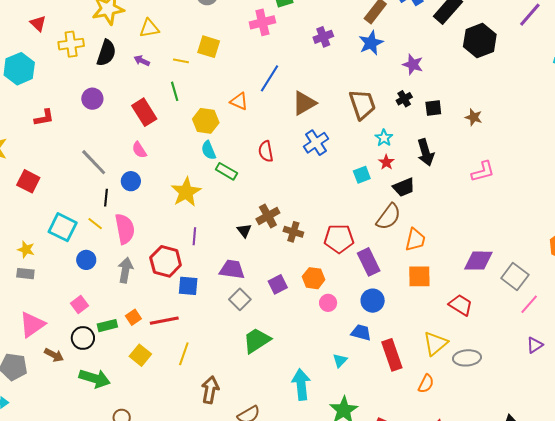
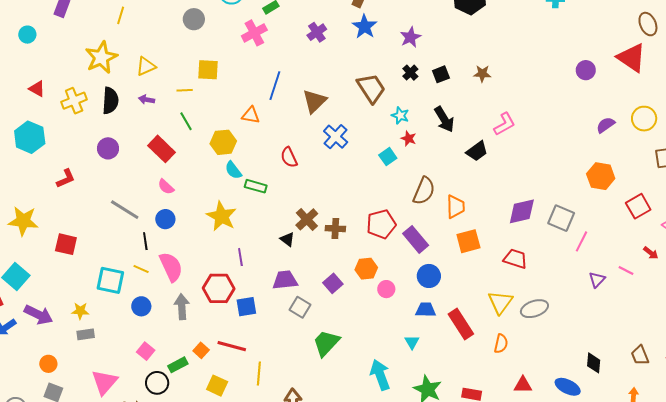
purple star: (413, 65) -> (410, 37), turned -30
black trapezoid: (404, 187) -> (477, 151), moved
red line: (164, 321) -> (232, 346), turned 40

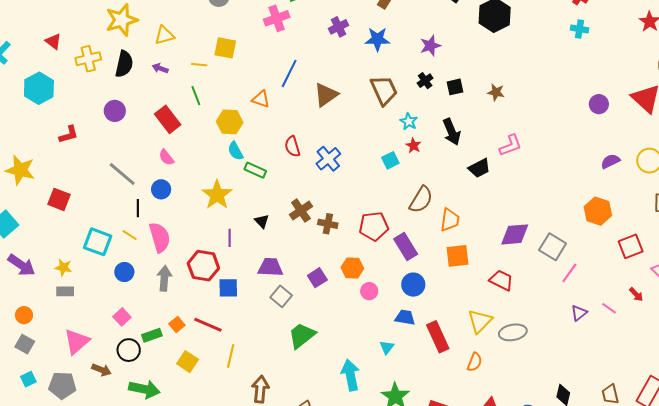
blue star: (365, 27) -> (377, 39), moved, turned 30
blue cross: (336, 137) -> (328, 159), moved
black triangle: (287, 239) -> (262, 221), moved

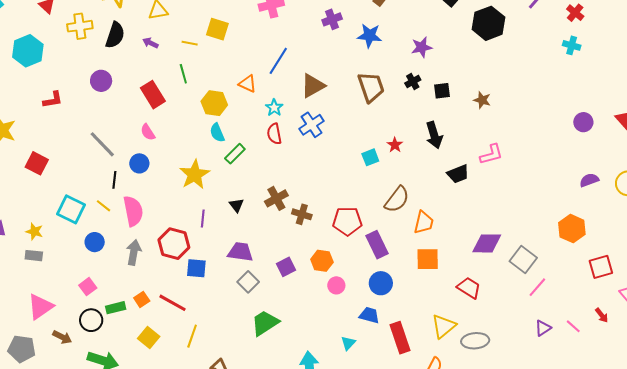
cyan star: (409, 121) -> (274, 108), moved
blue cross: (328, 159) -> (312, 125), moved
green rectangle: (255, 170) -> (235, 154), turned -75

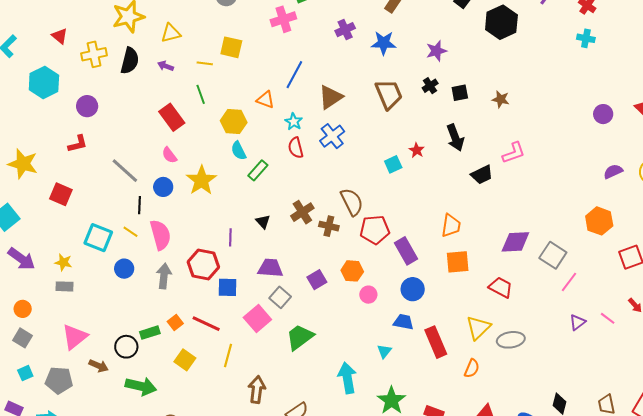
purple circle: (101, 81) -> (87, 106), moved
red L-shape: (53, 100) -> (78, 144), moved
yellow star: (194, 174) -> (201, 180), moved
brown semicircle: (397, 199) -> (352, 202), moved, turned -60
pink square: (88, 287) -> (257, 319), moved, size x1.5

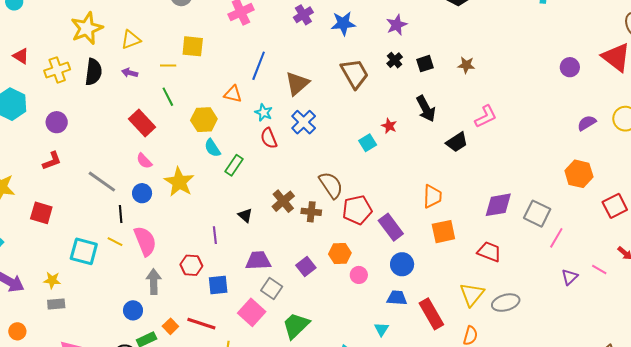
red hexagon: (203, 264) -> (191, 265), size x0.7
blue circle: (124, 269) -> (133, 310), moved

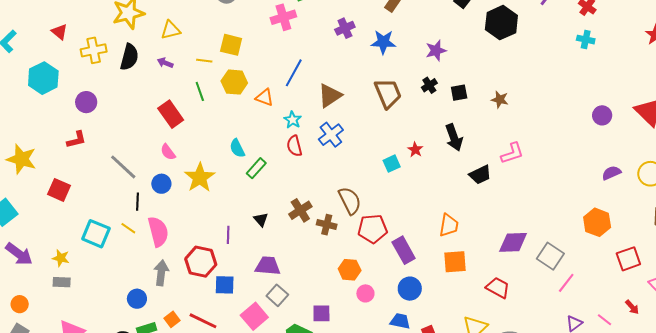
yellow hexagon: (204, 120) -> (234, 82), moved
red hexagon: (191, 265) -> (201, 262), size x1.4
purple square: (306, 266) -> (321, 313), moved, turned 30

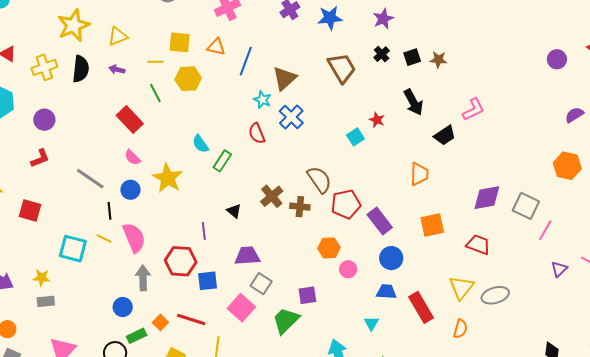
orange triangle: (265, 97) -> (216, 47), moved
brown star: (500, 100) -> (438, 60), moved
cyan star: (293, 120) -> (262, 100), moved
orange trapezoid: (449, 225) -> (419, 174), moved

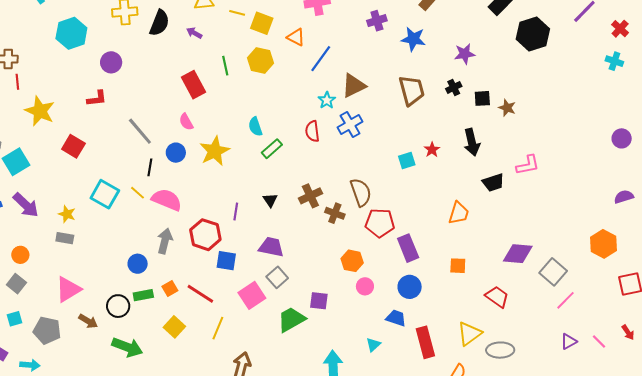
yellow line: (155, 62) -> (237, 13), moved
orange square: (432, 225) -> (458, 266), size x0.7
pink semicircle: (134, 238) -> (167, 200), turned -60

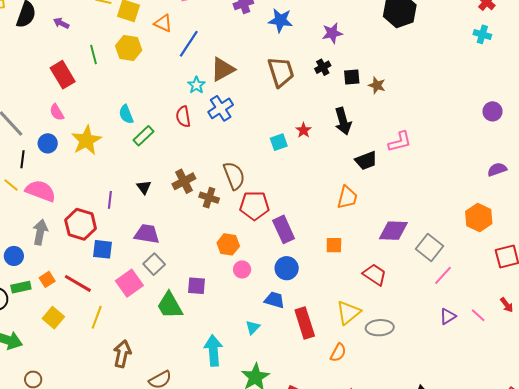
orange trapezoid: (459, 213) -> (347, 197), moved
green trapezoid: (291, 319) -> (170, 305), turned -88

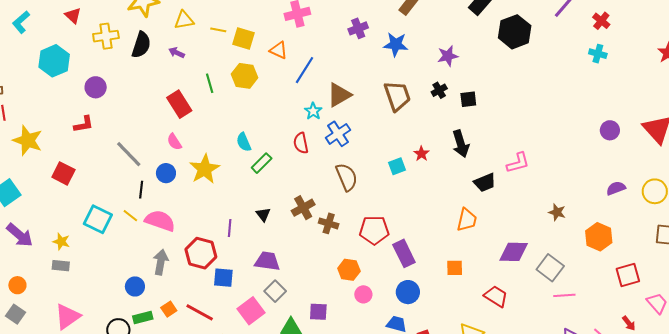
brown star: (377, 85) -> (557, 212), moved
brown semicircle: (234, 176) -> (347, 177), moved
pink line: (443, 275) -> (564, 295), turned 45

